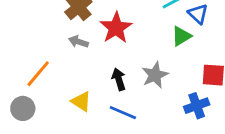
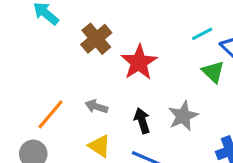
green triangle: (181, 36) -> (213, 72), turned -45
gray arrow: (78, 42) -> (96, 106), moved

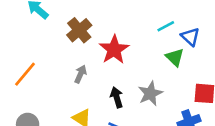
gray arrow: (96, 106) -> (81, 74), moved, turned 96
orange line: (51, 114) -> (25, 74), moved

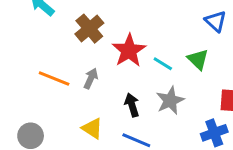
cyan line: (166, 26) -> (163, 64), moved, turned 60
blue triangle: (190, 37) -> (216, 21), moved
orange line: (25, 74) -> (54, 78), moved, turned 72

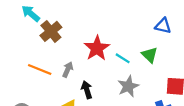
blue triangle: (216, 21) -> (163, 26), turned -30
brown cross: (89, 29) -> (51, 31), moved
black arrow: (132, 105) -> (87, 90), moved

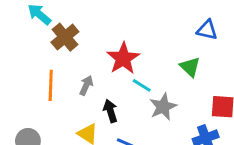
cyan line: (123, 58) -> (142, 85), moved
orange line: (40, 70) -> (51, 85), turned 70

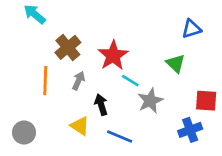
blue triangle: (207, 30) -> (191, 29), turned -30
brown cross: (65, 37) -> (68, 47), moved

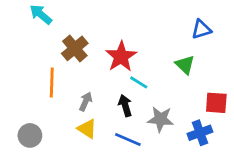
gray arrow: (78, 81) -> (86, 101), moved
gray star: (150, 101) -> (160, 119), moved, turned 30
black arrow: (101, 105) -> (125, 106), moved

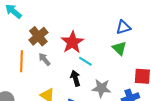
blue triangle: (201, 29) -> (123, 27), moved
gray arrow: (86, 101) -> (44, 59), moved, turned -64

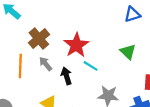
blue triangle: (123, 27) -> (132, 14), moved
black arrow: (75, 78) -> (66, 76), moved

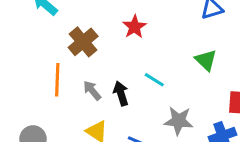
red star: (76, 45) -> (135, 27), moved, size x0.7
gray arrow: (46, 64) -> (92, 90), moved

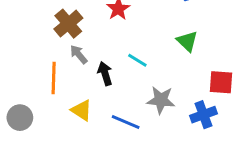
orange line: (57, 80) -> (54, 78), moved
gray arrow: (92, 90) -> (79, 54), moved

